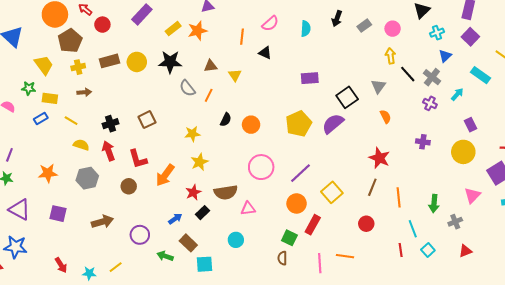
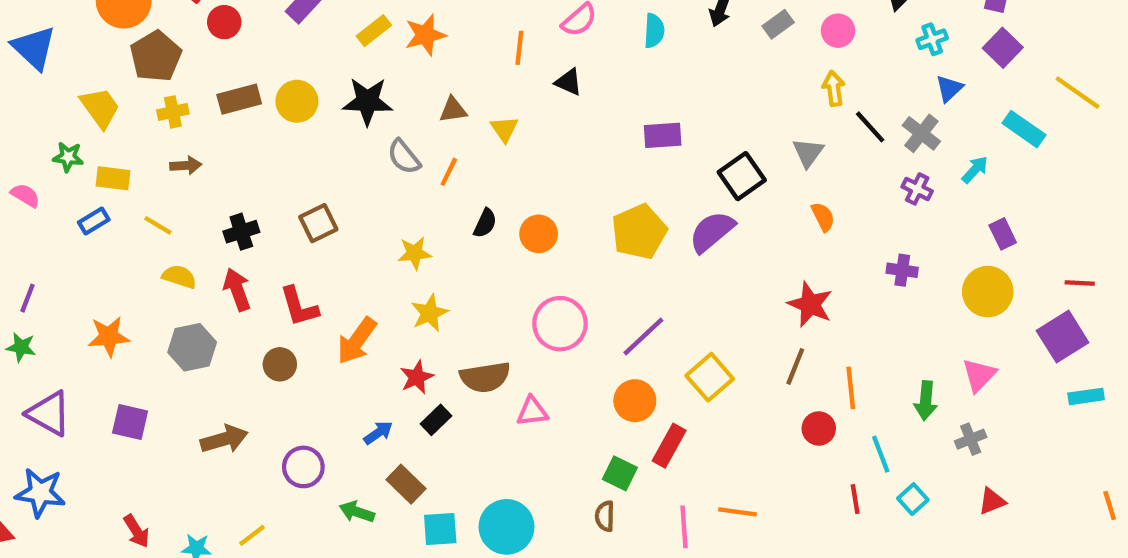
pink triangle: (472, 195) -> (979, 375), moved
red circle: (366, 224) -> (819, 428), moved
cyan circle: (236, 240) -> (507, 527), moved, size x1.6

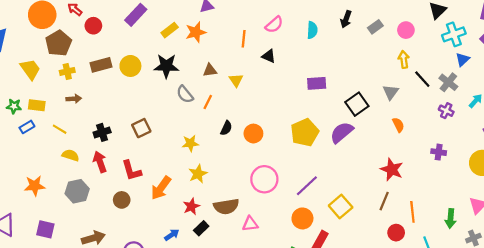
cyan cross: (932, 39) -> (454, 34), size x1.5
green star: (68, 157) -> (14, 106), moved

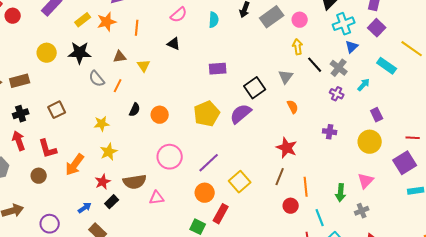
gray rectangle: (375, 27) -> (272, 17), size x1.6
orange line: (244, 39) -> (137, 28), moved
brown rectangle: (101, 65) -> (20, 81), moved

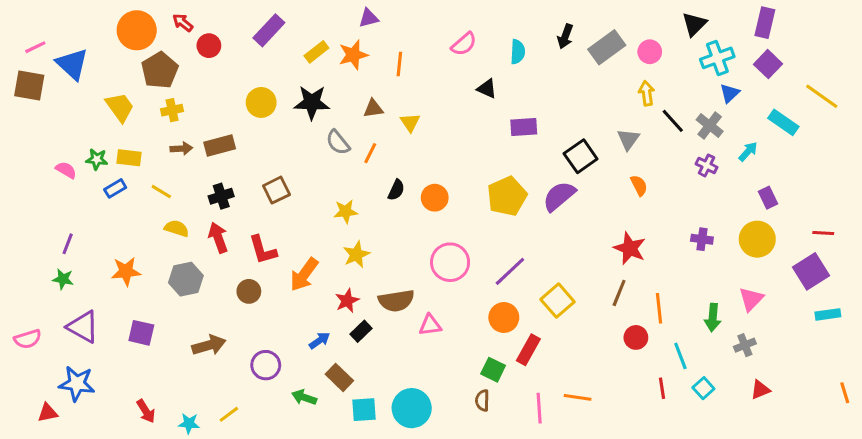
black triangle: (174, 44) -> (487, 89), moved
purple cross: (330, 132) -> (702, 239), moved

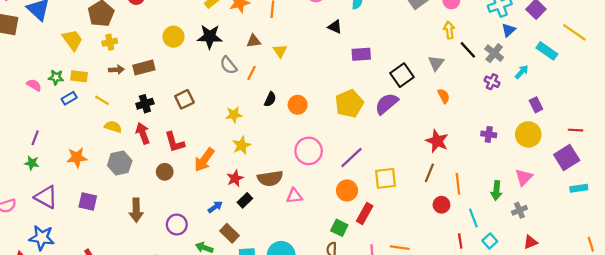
yellow square: (558, 301) -> (385, 178), turned 35
brown arrow: (209, 345) -> (136, 210), turned 105

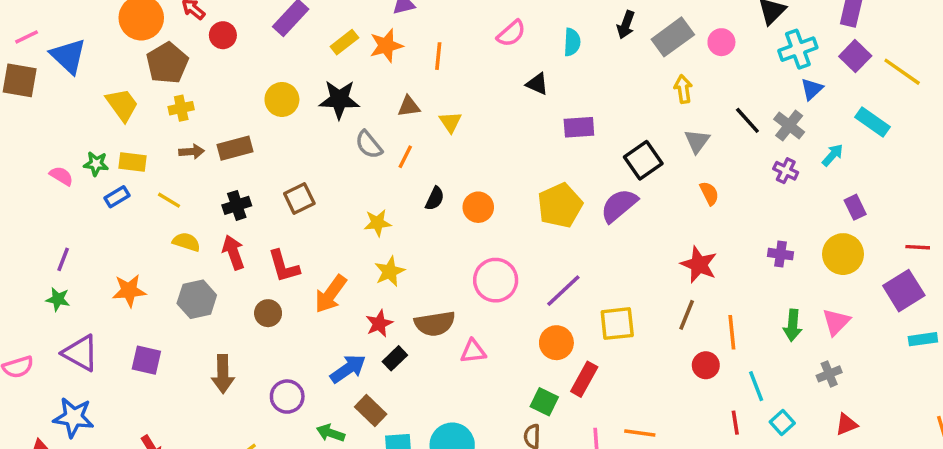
yellow arrow: (449, 30) -> (683, 89), moved
yellow line: (574, 32) -> (902, 72), moved
green arrow: (496, 190) -> (793, 325), moved
blue arrow: (215, 207) -> (348, 369), size x1.5

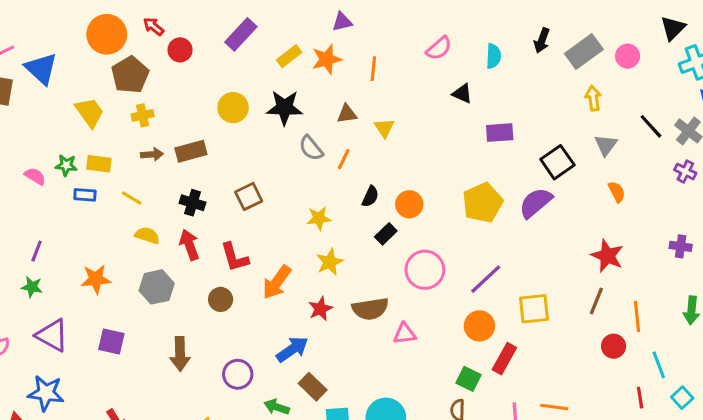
blue rectangle: (117, 197) -> (85, 195), turned 35
black cross: (237, 205) -> (193, 203), turned 35
black rectangle: (395, 358) -> (386, 234), moved

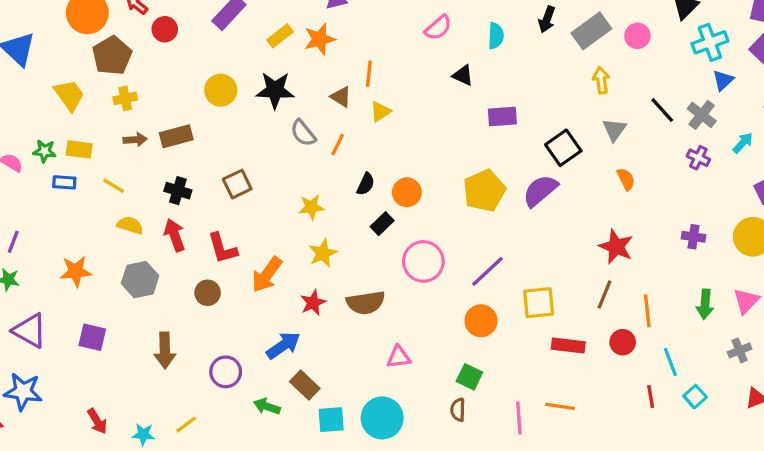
orange line: (373, 69) -> (369, 74), moved
brown triangle: (347, 114) -> (341, 97), turned 40
yellow triangle: (384, 128) -> (381, 112), turned 30
pink triangle: (405, 334) -> (399, 357), moved
red rectangle: (504, 359) -> (568, 345), moved, turned 68

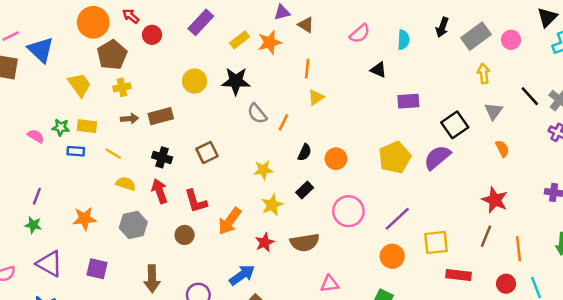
brown triangle: (341, 97) -> (306, 25), moved
black rectangle: (382, 224) -> (305, 190), moved
red circle: (623, 342) -> (506, 284), moved

